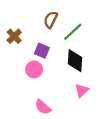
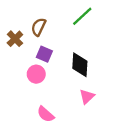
brown semicircle: (51, 20) -> (39, 27), moved
green line: (73, 32) -> (82, 16), moved

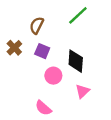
brown cross: (15, 39) -> (14, 48), moved
pink circle: (36, 74) -> (53, 76), moved

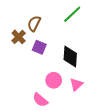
brown cross: (14, 48) -> (19, 37), moved
pink circle: (53, 76) -> (54, 80), moved

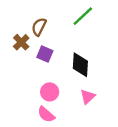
pink circle: (54, 80) -> (50, 92), moved

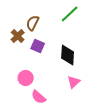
pink circle: (50, 92) -> (26, 78), moved

